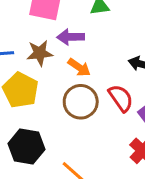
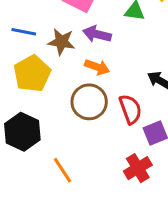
orange arrow: (79, 67) -> (97, 67), turned -30

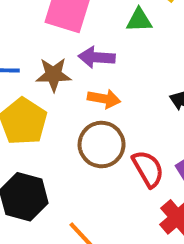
red semicircle: (130, 109) -> (148, 169), moved

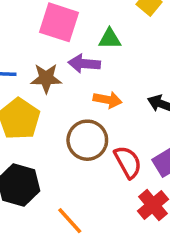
green triangle: (139, 20) -> (110, 39), moved
orange arrow: (104, 99) -> (107, 100), moved

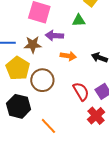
green triangle: (110, 39) -> (79, 20), moved
brown circle: (87, 140) -> (42, 80), moved

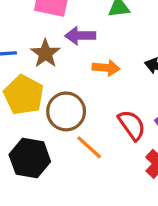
brown star: (33, 45) -> (45, 53), turned -30
orange line: (48, 126) -> (89, 147), moved

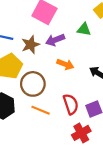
purple arrow: (80, 36) -> (55, 40), turned -36
orange line: (89, 147) -> (41, 110), turned -36

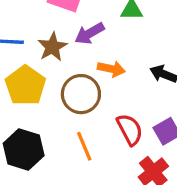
brown circle: (33, 84) -> (81, 94), moved
orange line: (41, 110) -> (84, 146), turned 54

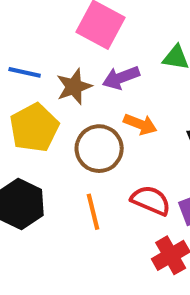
red semicircle: (130, 130) -> (151, 200), turned -48

